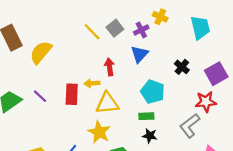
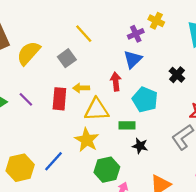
gray square: (115, 28) -> (67, 58), moved
red arrow: (110, 67) -> (116, 82), moved
green rectangle: (146, 116) -> (127, 125), moved

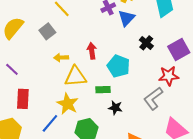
blue triangle: (133, 59) -> (126, 18), moved
red rectangle: (59, 99) -> (23, 99), moved
blue line: (54, 161) -> (50, 123), moved

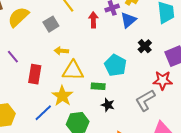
red arrow: (92, 51) -> (93, 20), moved
red rectangle: (23, 99) -> (35, 74), moved

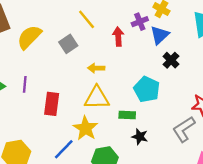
black cross: (145, 46) -> (171, 60), moved
yellow arrow: (61, 51) -> (96, 68), moved
purple line: (13, 57) -> (25, 84), turned 48

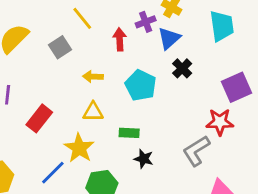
cyan pentagon: (147, 89) -> (141, 85), moved
yellow triangle: (97, 98) -> (93, 112), size x0.7
red rectangle: (52, 104) -> (39, 118), turned 30

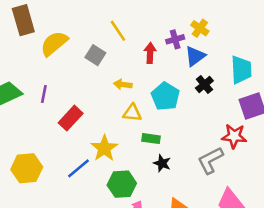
cyan trapezoid: (222, 26) -> (241, 70), moved
gray square: (60, 47) -> (95, 55), turned -30
yellow triangle: (93, 112) -> (132, 113), moved

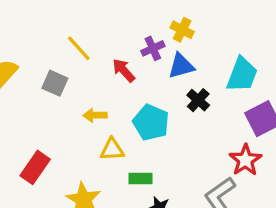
red arrow: (150, 53) -> (124, 70), turned -36
blue triangle: (195, 56) -> (181, 66), turned 30
cyan trapezoid: (241, 70) -> (242, 75), turned 32
red star: (234, 136) -> (245, 160), turned -30

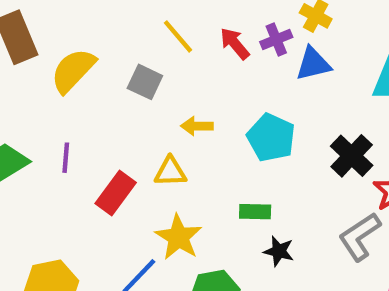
red arrow: (124, 70) -> (235, 43), moved
black cross: (198, 100) -> (352, 156), moved, size x1.4
yellow triangle: (112, 149) -> (170, 172), moved

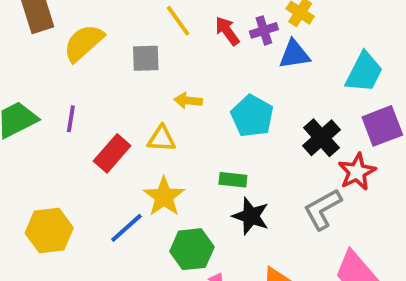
gray square: (145, 82) -> (146, 58), turned -32
black star: (279, 251) -> (251, 216), size x1.4

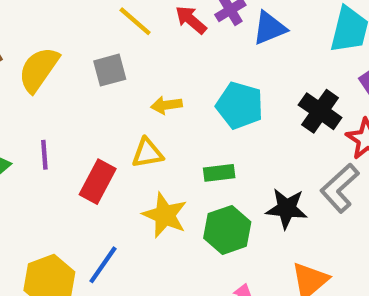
green rectangle: (233, 180) -> (219, 173), moved
black star: (251, 216) -> (287, 209), moved
blue line: (126, 228) -> (103, 265), moved
green hexagon: (192, 249) -> (227, 230), moved

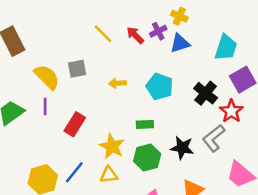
yellow semicircle: (39, 69) -> (47, 77), moved, turned 96
gray square: (110, 70) -> (77, 69), moved
yellow triangle: (147, 153) -> (109, 175), moved

